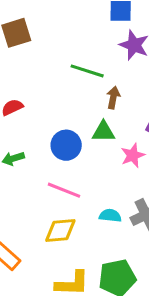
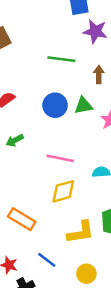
brown arrow: (113, 98) -> (99, 75), moved
blue circle: (66, 145) -> (55, 105), moved

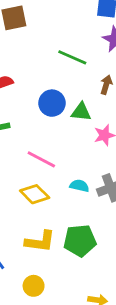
yellow diamond: (63, 191) -> (35, 194), turned 44

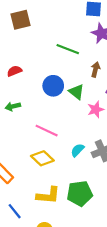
green triangle: (81, 112) -> (76, 92), turned 35
cyan semicircle: (79, 186) -> (77, 150), turned -56

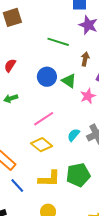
red semicircle: (14, 71) -> (10, 65), turned -32
pink line: (47, 131) -> (44, 119), turned -55
blue line: (15, 211) -> (17, 186), moved

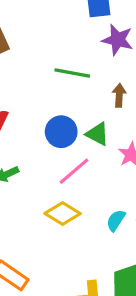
pink line: (44, 119) -> (74, 171), moved
yellow diamond: (41, 145) -> (63, 213), moved

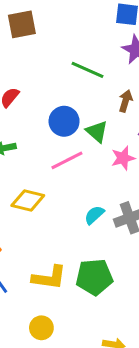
yellow diamond: (63, 213) -> (28, 200), moved, turned -32

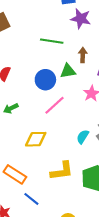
green triangle: (97, 132) -> (68, 71), moved, turned -35
yellow L-shape: (49, 278) -> (62, 171), moved

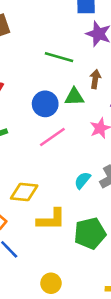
yellow diamond: (36, 139) -> (24, 192), moved

